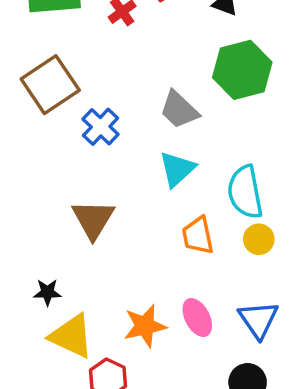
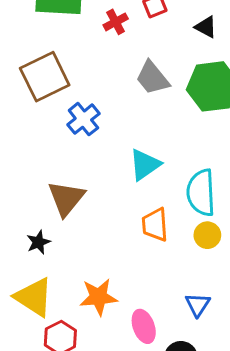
gray trapezoid: (179, 110) -> (152, 78), moved
black star: (47, 292) -> (38, 242), moved, turned -30
pink ellipse: (197, 317) -> (144, 326), moved
blue triangle: (258, 320) -> (198, 305), size x0.7

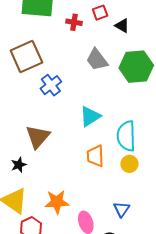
red cross: (116, 22) -> (74, 22), turned 35
black triangle: (206, 27) -> (122, 26), moved

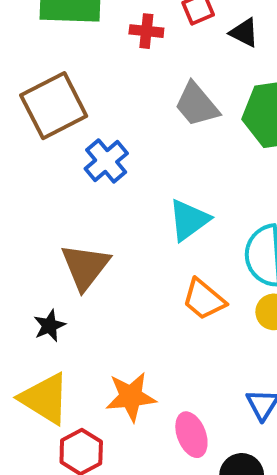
orange trapezoid: (95, 156) -> (204, 299), turned -45

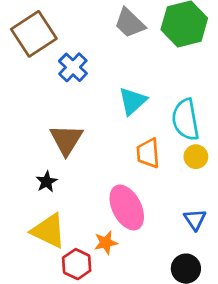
orange trapezoid: (204, 299) -> (148, 153), turned 52
orange star: (131, 397) -> (106, 243), moved, size x0.7
pink ellipse: (191, 435) -> (127, 207), moved, size x1.5

